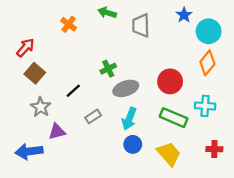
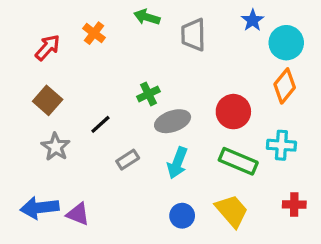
red arrow: (25, 48) -> (48, 48), moved
purple triangle: (57, 132) -> (78, 214), moved, turned 36
blue circle: (133, 144) -> (182, 216), moved

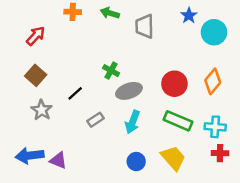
orange cross: (94, 33) -> (73, 12), moved, turned -35
orange diamond: (285, 86) -> (213, 81), moved
green cross: (148, 94) -> (111, 71), turned -35
cyan cross: (281, 145) -> (215, 127), moved

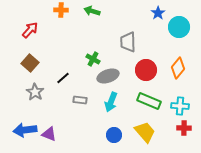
gray trapezoid: (145, 26) -> (128, 42), moved
gray rectangle: (95, 120) -> (80, 100), turned 40

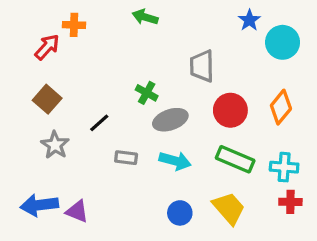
orange cross: (61, 10) -> (74, 25), moved
cyan arrow: (111, 102) -> (175, 161), turned -96

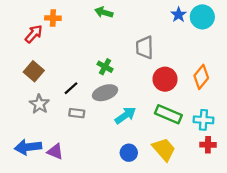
cyan circle: (283, 42) -> (202, 17), moved
gray ellipse: (170, 120) -> (105, 93), moved
gray rectangle: (126, 158) -> (77, 113), moved
cyan arrow: (175, 161) -> (125, 115), turned -50

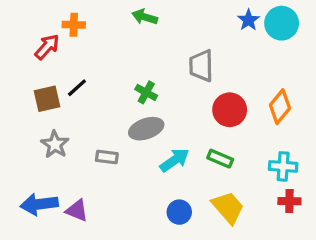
brown square: (34, 71) -> (47, 99), turned 36
black line: (71, 88) -> (77, 88), moved
green rectangle: (168, 114) -> (220, 159), moved, size x0.7

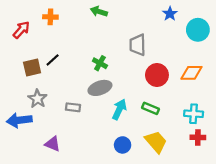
cyan circle: (282, 23) -> (198, 30), moved
red arrow: (47, 47) -> (21, 30), moved
orange diamond: (280, 107) -> (191, 73), turned 50
cyan arrow: (175, 160) -> (119, 109), turned -30
blue arrow: (39, 204) -> (19, 120), moved

